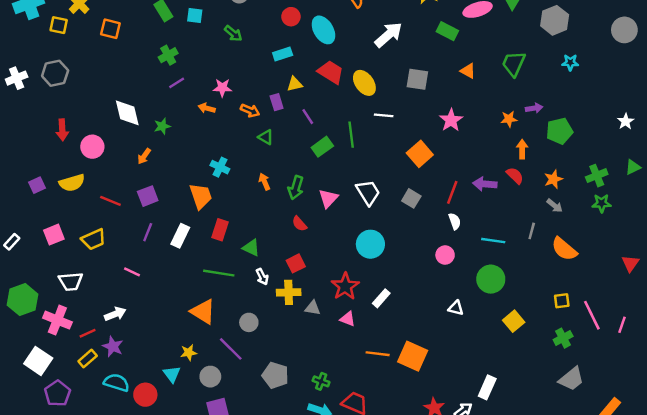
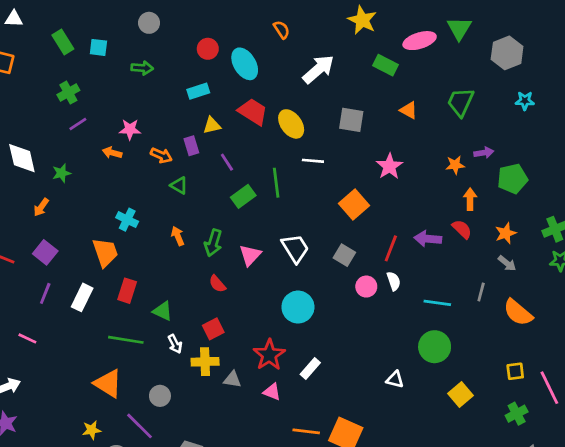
green arrow: (233, 34) -> (142, 68), turned -36
purple square: (148, 196) -> (45, 252), turned -30
pink circle: (445, 255) -> (366, 287), moved

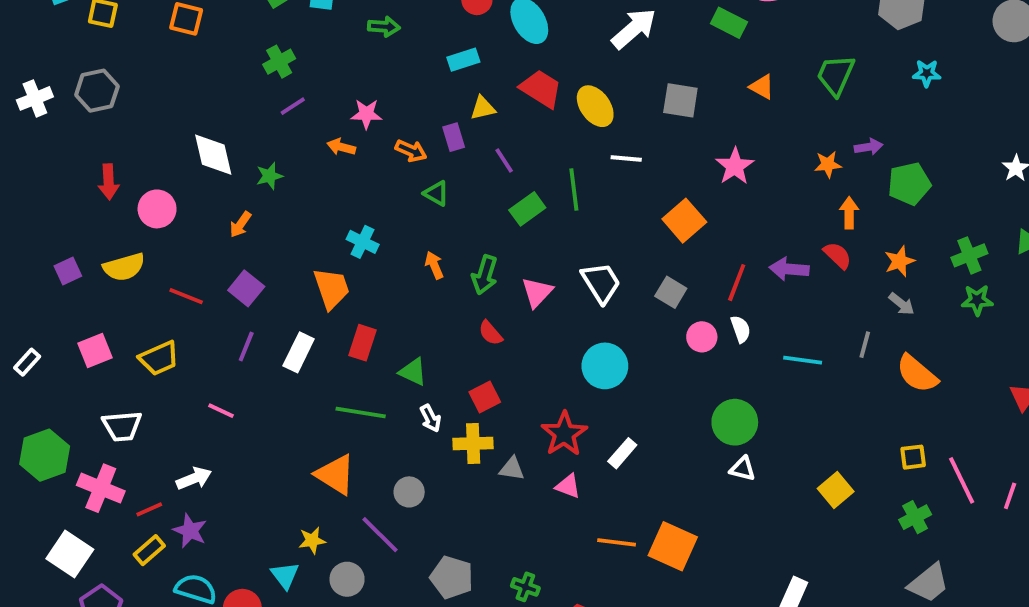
green circle: (435, 347) -> (735, 422), moved

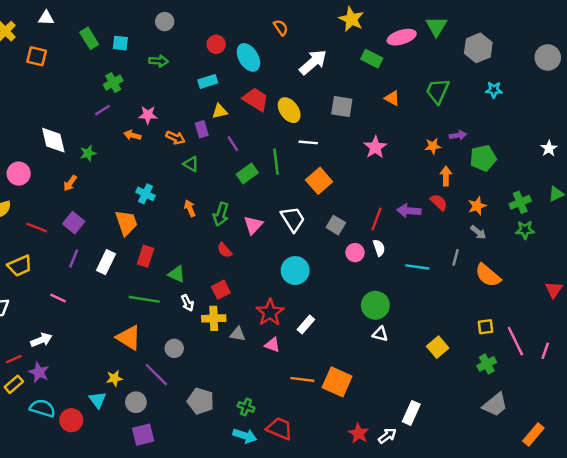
green cross: (279, 62) -> (113, 83), moved
orange square: (684, 221) -> (319, 181), moved

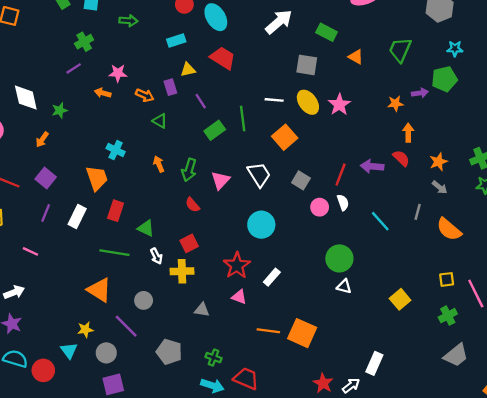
green rectangle: (372, 59) -> (327, 32), moved
yellow ellipse: (289, 110) -> (308, 102), moved
green pentagon: (483, 158) -> (444, 79), moved
cyan line: (417, 267) -> (380, 221), turned 40
gray triangle: (238, 334) -> (202, 310), moved

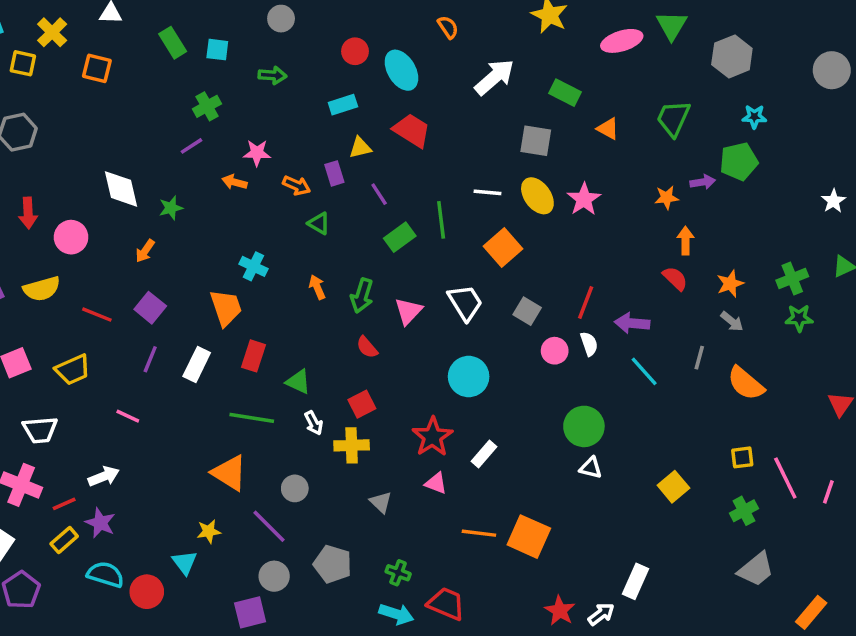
purple arrow: (372, 166) -> (632, 323), moved
gray triangle: (202, 310) -> (381, 502), turned 35
gray circle: (106, 353) -> (274, 576), moved

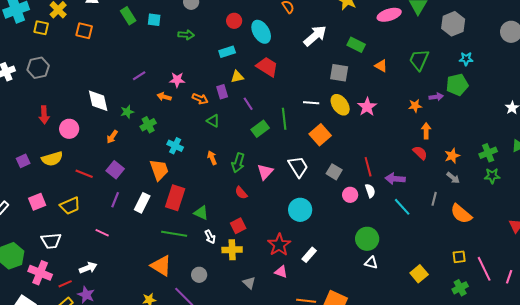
green cross: (207, 106) -> (148, 125), moved
red line: (586, 303) -> (368, 167), turned -36
red rectangle: (253, 356) -> (175, 198), size x1.4

